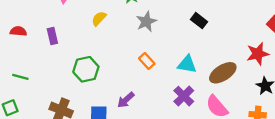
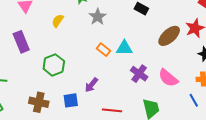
purple rectangle: (52, 36) -> (21, 42), size x1.5
cyan triangle: (187, 64) -> (124, 48), moved
brown ellipse: (223, 73) -> (169, 36), moved

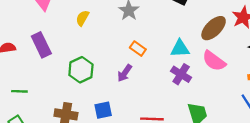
cyan triangle: (124, 48) -> (180, 49), moved
pink semicircle: (168, 78) -> (214, 61), moved
purple arrow: (91, 85) -> (125, 73), moved

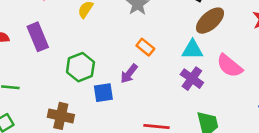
brown ellipse: (214, 28) -> (210, 21), moved
blue square: (103, 110) -> (103, 93), moved

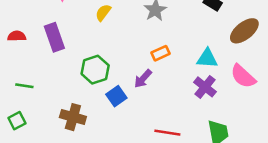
brown ellipse: (210, 21) -> (244, 31), moved
orange rectangle: (145, 47) -> (161, 53), turned -66
blue square: (103, 93) -> (116, 96), turned -30

